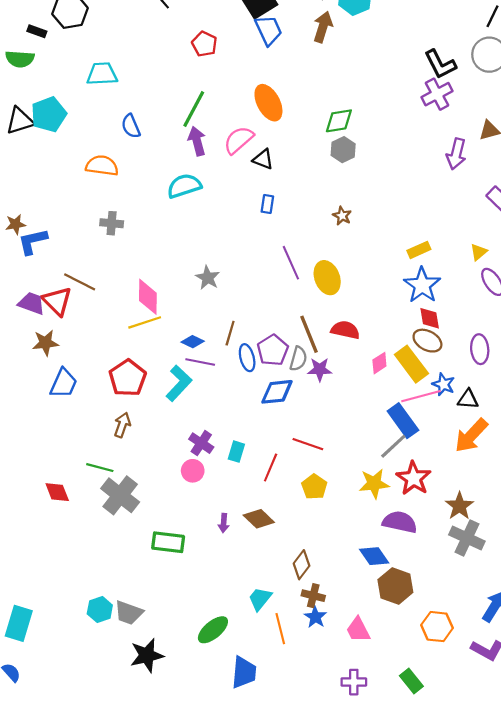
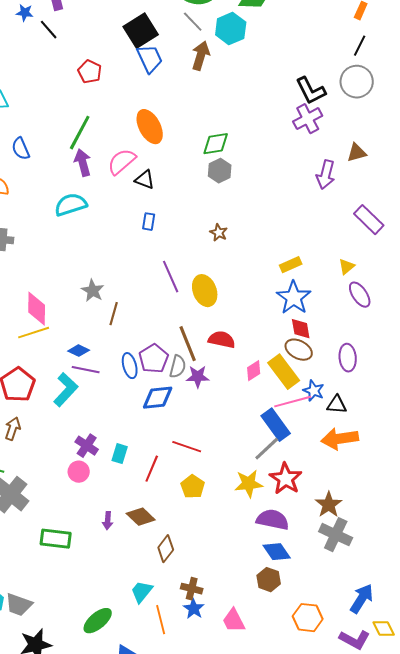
brown line: (230, 333) -> (114, 314), moved
orange arrow: (471, 436) -> (340, 439), turned 39
blue diamond: (374, 556) -> (277, 552), moved
brown diamond: (302, 565) -> (166, 549), moved
brown hexagon: (395, 586) -> (269, 580), size x0.7

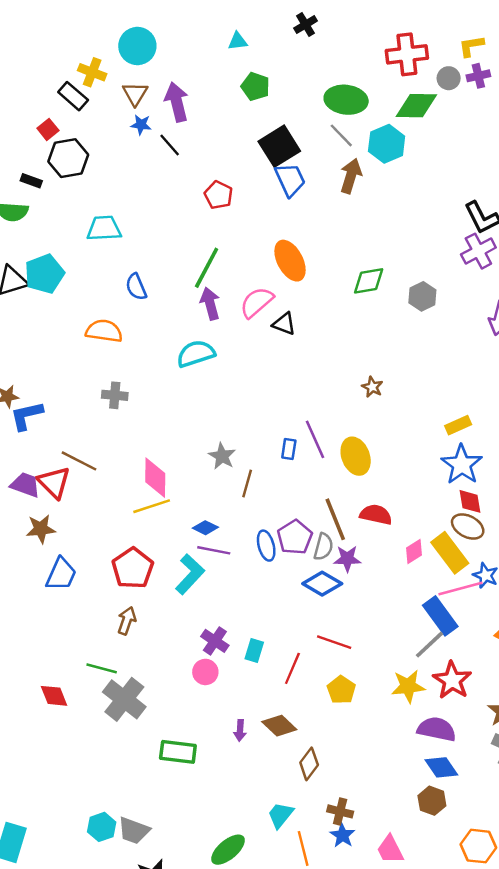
gray hexagon: (220, 171) -> (422, 296), moved
blue rectangle: (149, 222) -> (289, 449), moved
blue diamond: (158, 398) -> (322, 584), moved, turned 36

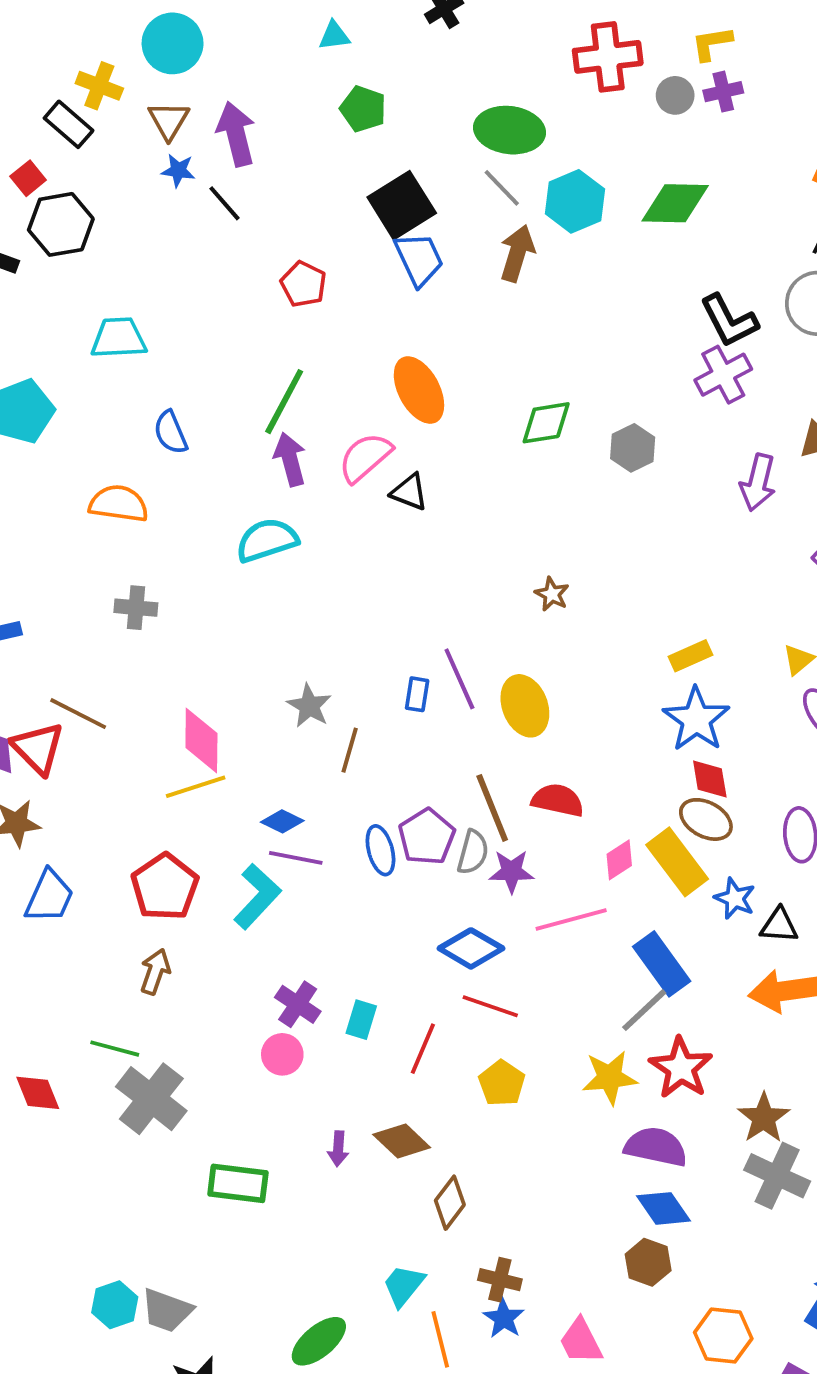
green diamond: (416, 106) -> (675, 203), moved
blue diamond: (322, 584) -> (471, 948), moved
pink line: (461, 588) -> (571, 920), moved

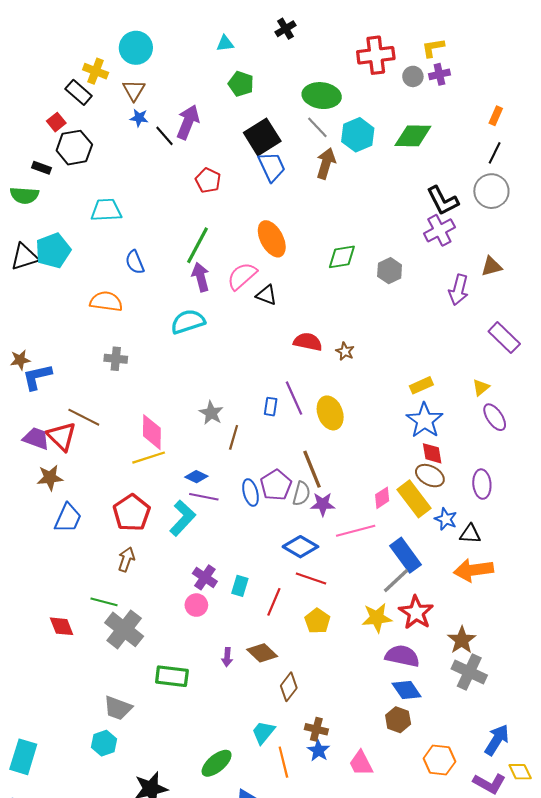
purple arrow: (236, 134) -> (188, 122), moved, turned 36
red semicircle: (558, 800) -> (308, 342), moved
gray trapezoid: (167, 1310) -> (118, 708), moved

